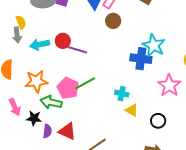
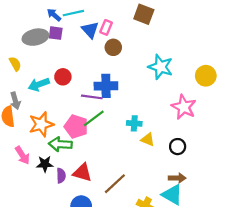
gray arrow: (17, 35) -> (15, 101), moved
purple line: (77, 50) -> (92, 97), moved
blue cross: (141, 59) -> (106, 86), moved

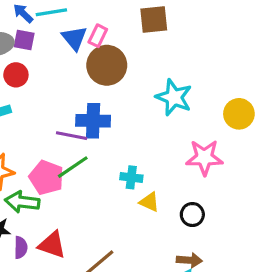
brown square: (144, 14) -> (154, 20), turned -30
brown circle: (113, 47) -> (107, 65), size x1.6
red circle: (63, 77) -> (16, 75), moved
pink star: (184, 107) -> (204, 158), turned -30

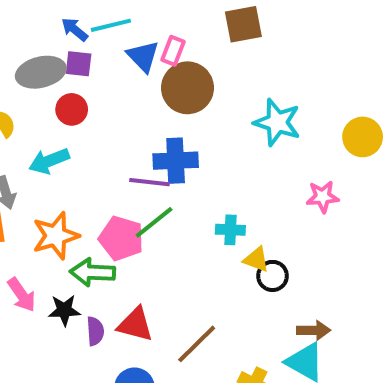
pink star: (204, 158) -> (323, 197), size x0.7
black circle: (192, 215) -> (273, 276), moved

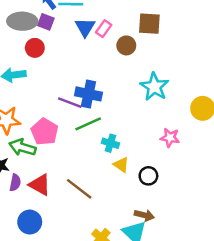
brown circle: (187, 88) -> (126, 45), moved, size x0.6
green line: (154, 222) -> (88, 124), moved
black circle: (273, 276) -> (148, 176), moved
brown line: (197, 344) -> (79, 189), moved, turned 68

